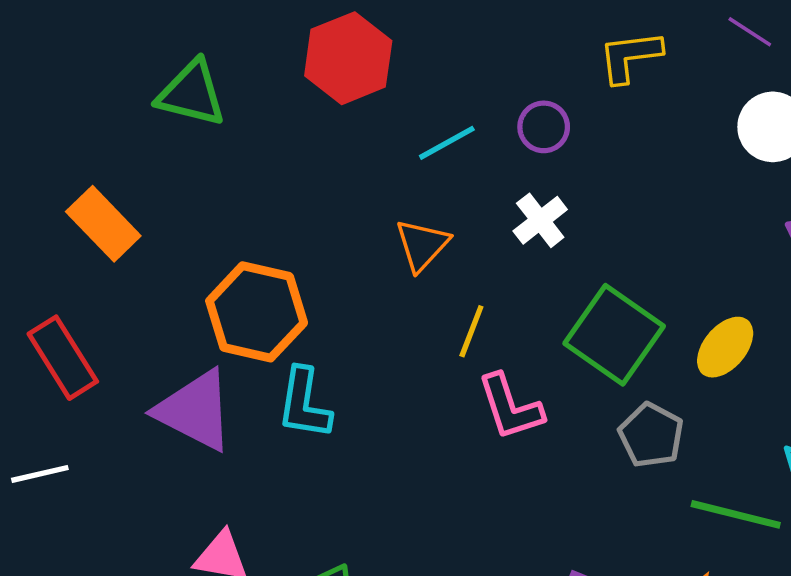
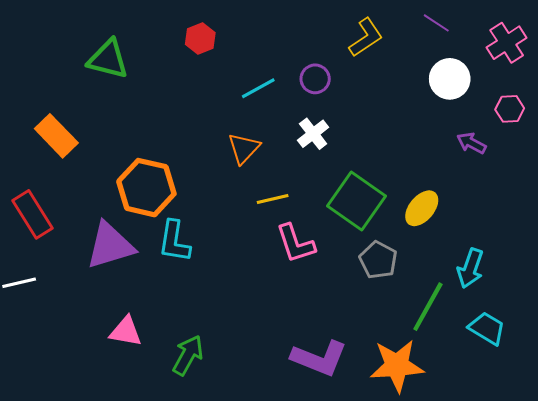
yellow L-shape: (630, 56) -> (366, 37), turned 153
red hexagon: (348, 58) -> (200, 39), size x0.6
yellow line: (471, 331) -> (273, 199), turned 56
purple triangle: (195, 411) -> (110, 246), turned -44
green line: (736, 514) -> (428, 307), turned -75

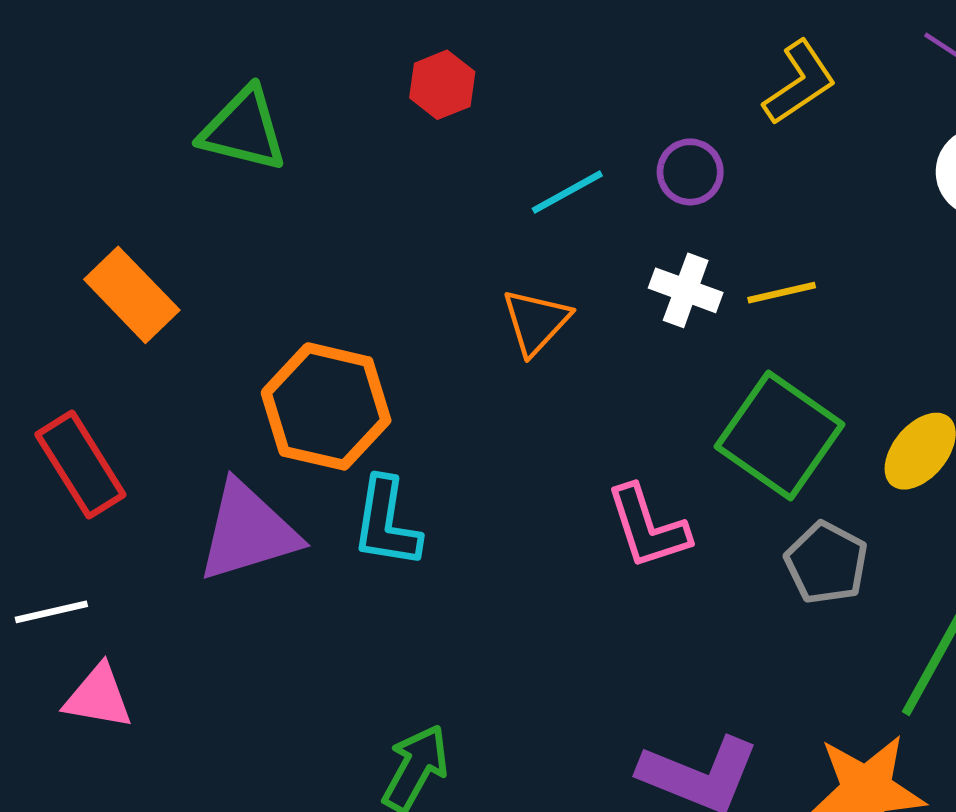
white cross: (313, 134) -> (686, 290), turned -32
yellow line: (273, 199) -> (782, 293), moved
pink triangle: (126, 331) -> (98, 697), moved

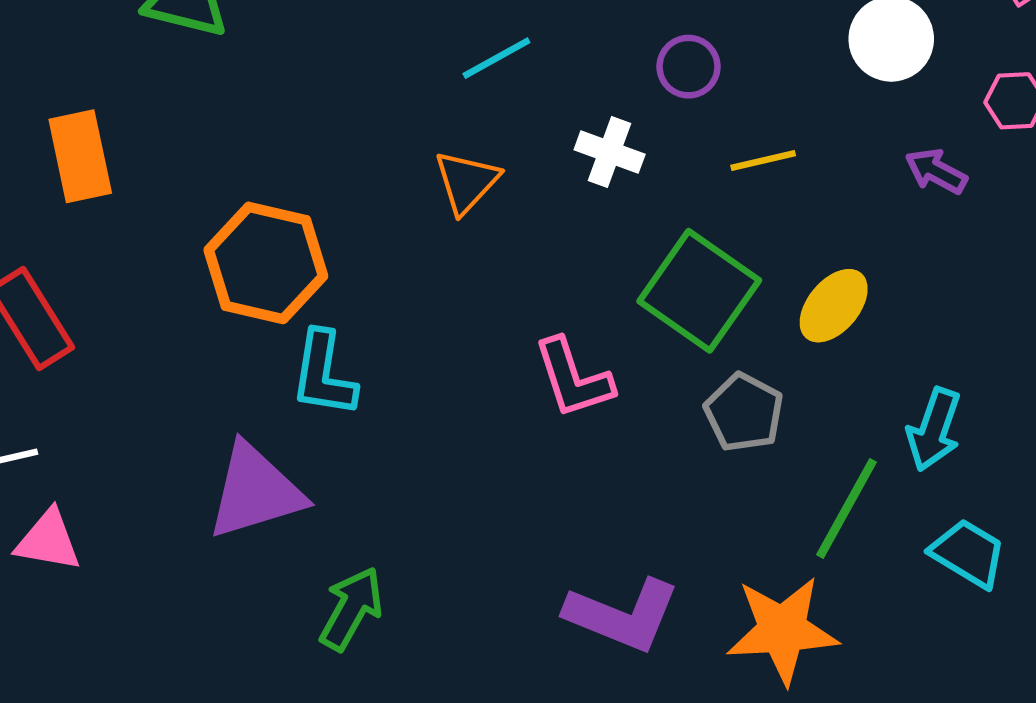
purple circle: (690, 172) -> (688, 67), moved
yellow line: (782, 293) -> (763, 161), moved
orange rectangle: (132, 295) -> (80, 156), turned 32
purple triangle: (248, 532) -> (255, 491), moved

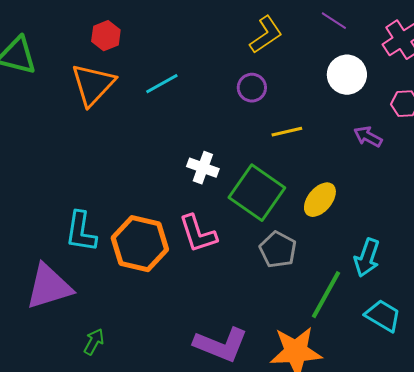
white cross: (610, 152) -> (203, 168), moved
orange triangle: (467, 182) -> (93, 85), moved, size x1.4
orange hexagon: (266, 263) -> (140, 244), moved
green arrow: (351, 609) -> (94, 342), size x0.7

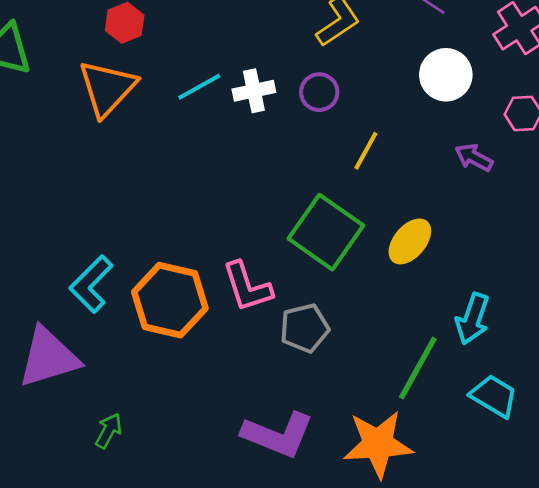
yellow line: (287, 132) -> (366, 151), turned -48
white cross: (203, 168) -> (254, 91), moved, turned -32
cyan L-shape: (81, 232) -> (91, 284), turned 36
gray pentagon: (278, 250) -> (305, 328), moved, turned 30

